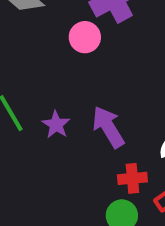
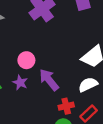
pink circle: (85, 37) -> (26, 60), moved

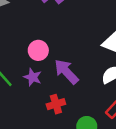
red cross: (66, 106) -> (56, 104), moved

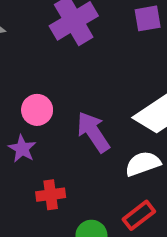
purple arrow: (66, 72) -> (93, 132), moved

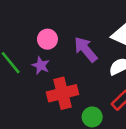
red cross: (51, 195) -> (63, 93), size x1.6

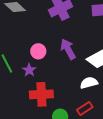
purple arrow: (86, 49) -> (68, 49), moved

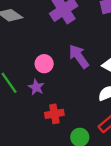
red cross: (41, 94) -> (54, 114), size x0.7

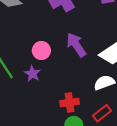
red cross: (54, 114) -> (70, 103), moved

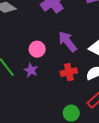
red cross: (70, 103) -> (69, 72), moved

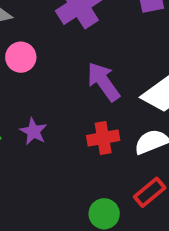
pink circle: (37, 49) -> (21, 57), moved

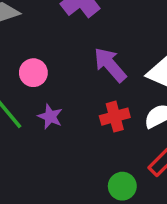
pink circle: (21, 57) -> (33, 73), moved

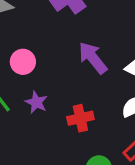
red cross: (115, 117) -> (80, 118), moved

